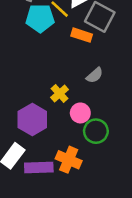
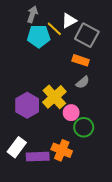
orange rectangle: (82, 35) -> (81, 60), moved
yellow cross: (60, 93) -> (54, 97), size x1.6
purple hexagon: (32, 119) -> (27, 105), moved

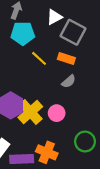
yellow line: (54, 29) -> (39, 58), moved
yellow cross: (54, 97) -> (30, 112), moved
green circle: (84, 127) -> (85, 142), moved

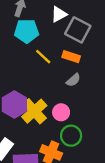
green circle: (85, 142) -> (71, 136), moved

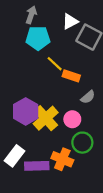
orange rectangle: (71, 57) -> (71, 76), moved
gray semicircle: (73, 80) -> (88, 97), moved

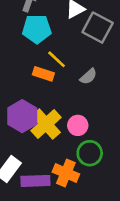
orange rectangle: (71, 76) -> (43, 74), moved
gray semicircle: (88, 97) -> (88, 76), moved

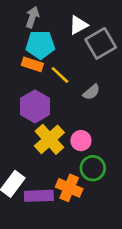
gray square: (98, 28) -> (101, 43), turned 32
orange rectangle: (43, 74) -> (32, 64), moved
purple hexagon: (22, 116) -> (35, 106), moved

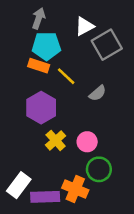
yellow cross: (49, 139) -> (56, 140), size x0.7

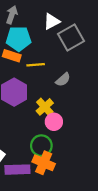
yellow line: (66, 76) -> (36, 65), turned -48
yellow cross: (56, 140) -> (45, 107), moved
green circle: (99, 169) -> (41, 146), moved

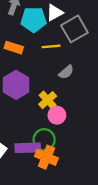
cyan pentagon: (19, 39) -> (34, 20), moved
yellow line: (36, 65) -> (51, 46), moved
purple rectangle: (17, 170) -> (28, 148), moved

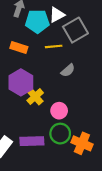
yellow cross: (48, 100) -> (35, 97), moved
green circle: (44, 140) -> (60, 134), moved
orange cross: (46, 157) -> (82, 143), moved

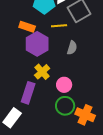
gray semicircle: (68, 70) -> (72, 48), turned -32
purple hexagon: (21, 82) -> (37, 44), moved
purple rectangle: (32, 141) -> (28, 93), moved, turned -70

